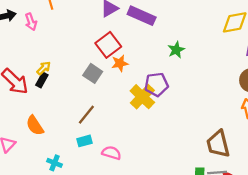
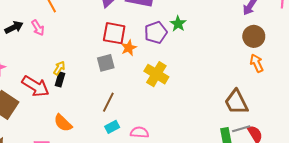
red square: (108, 45) -> (114, 33), turned -30
gray square: (93, 73) -> (106, 63), turned -36
purple pentagon: (156, 84) -> (156, 32), moved

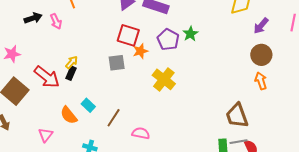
purple pentagon: (156, 32) -> (168, 40), turned -30
brown line: (108, 102) -> (114, 118), moved
cyan rectangle: (112, 127) -> (88, 105), moved, turned 64

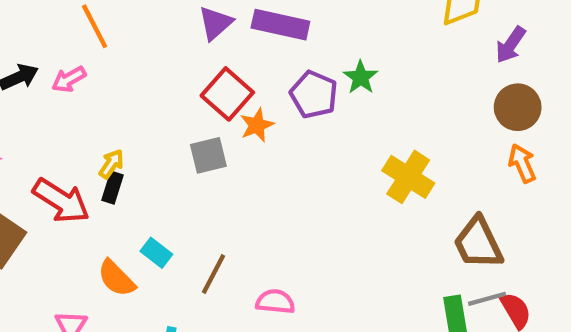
pink arrow: (56, 21) -> (69, 79), turned 91
red square: (128, 35) -> (227, 94), turned 30
yellow cross: (164, 79) -> (408, 177), moved

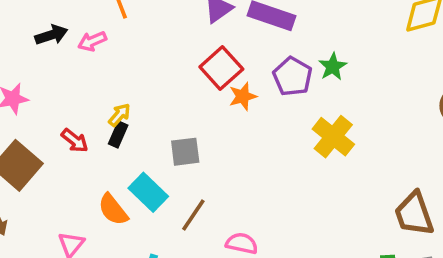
gray square: (208, 155) -> (185, 152), moved
yellow cross: (408, 177) -> (333, 137), moved
red arrow: (61, 201) -> (75, 141), size x0.6
cyan rectangle: (156, 253) -> (148, 192), size x1.5

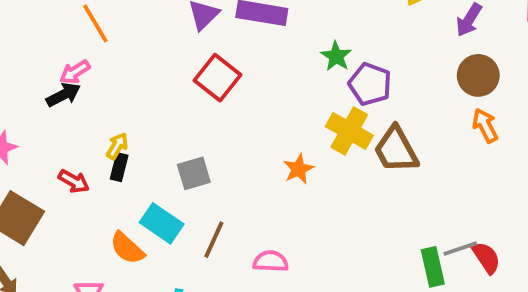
black arrow: (51, 35) -> (63, 95), moved
purple pentagon: (293, 76) -> (370, 84), moved
orange star: (243, 96) -> (299, 169), moved
brown trapezoid: (414, 214) -> (396, 150), moved

